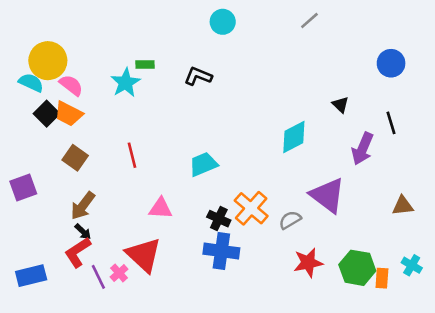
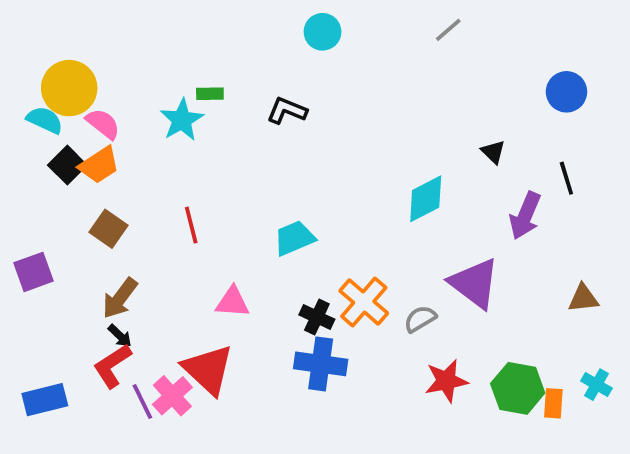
orange trapezoid: (69, 114) -> (99, 165), turned -60
pink cross: (119, 273) -> (172, 396), size x1.5

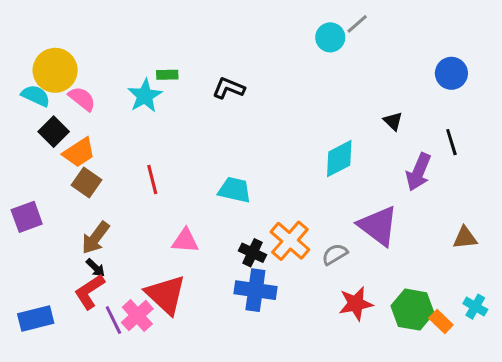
cyan circle: (323, 32) -> (330, 37), moved
orange trapezoid: (99, 165) -> (79, 153), moved
cyan trapezoid: (294, 238) -> (235, 190), turned 36
orange rectangle: (553, 403) -> (441, 322), turned -50

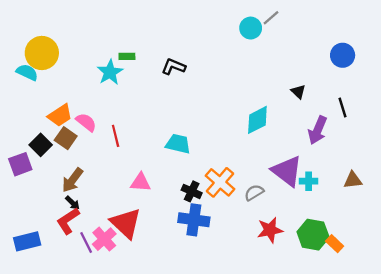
pink semicircle: (82, 99) -> (86, 122), moved
black square: (54, 132) -> (41, 145), moved
cyan cross: (475, 307) -> (309, 181), moved, turned -30

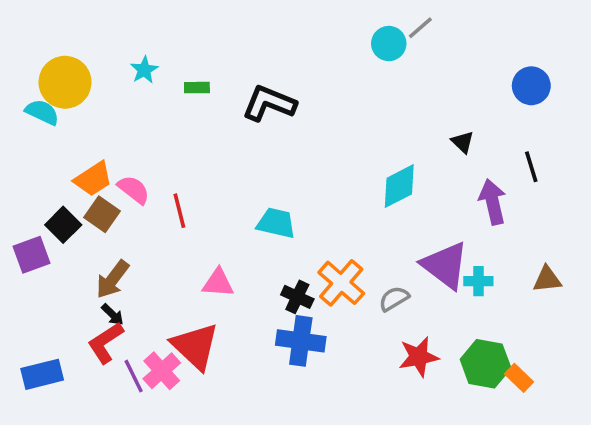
black L-shape: (173, 67) -> (269, 103), size x1.4
cyan star: (110, 72) -> (144, 70), moved, size x0.7
purple arrow: (318, 130) -> (493, 202), turned 144

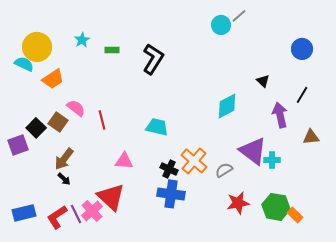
black L-shape: (269, 103) -> (153, 59), turned 100
black line: (531, 167) -> (302, 95), turned 48
orange trapezoid: (93, 179) -> (53, 79), moved
brown triangle: (547, 279) -> (311, 137), moved
red L-shape: (105, 343) -> (57, 217), moved

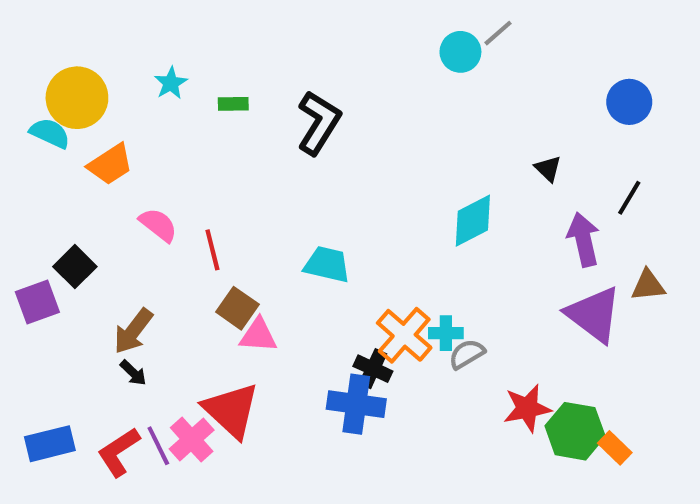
brown square: (58, 122) -> (237, 308), moved
purple triangle: (253, 151) -> (594, 314), moved
cyan cross: (272, 160) -> (446, 333), moved
black cross: (169, 169) -> (373, 369), moved
red star: (238, 203) -> (527, 408), moved

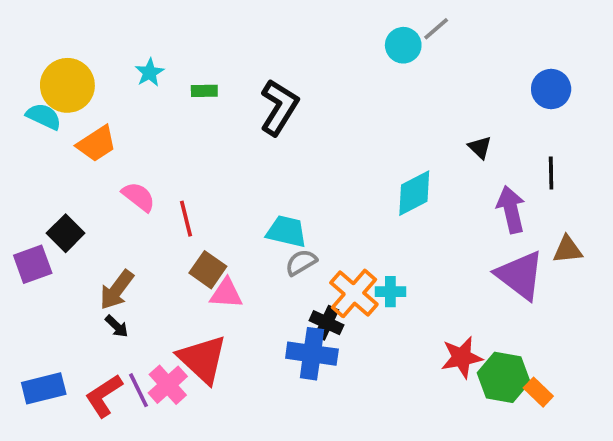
black line: (629, 198) -> (551, 173), turned -32
gray semicircle: (467, 354) -> (301, 262), moved

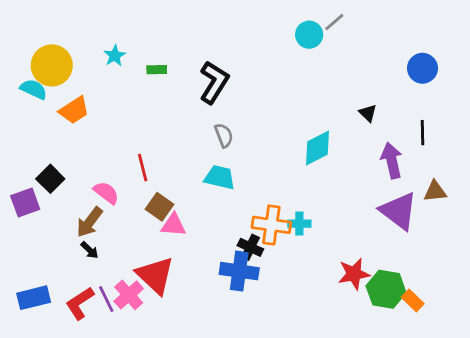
pink semicircle: (139, 197) -> (106, 193), moved
gray semicircle: (301, 262) -> (224, 135), moved, turned 100
orange cross: (354, 293) -> (271, 225), turned -33

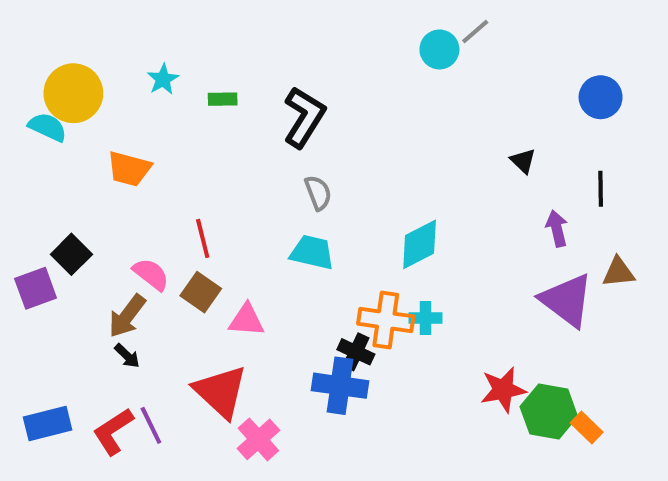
orange trapezoid: (74, 110) -> (129, 169), moved, turned 48
cyan diamond: (318, 148) -> (420, 244), moved
purple arrow: (392, 161) -> (557, 229), size x0.7
brown square: (159, 207) -> (201, 292), moved
pink cross: (129, 295) -> (258, 439), moved

